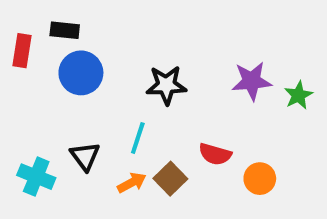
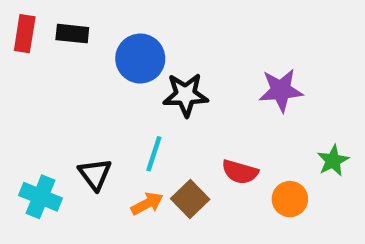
red rectangle: (22, 51) -> (25, 34), moved
blue circle: (81, 73) -> (140, 59), moved
green star: (298, 95) -> (333, 161), moved

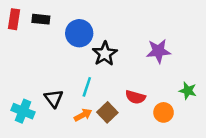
black star: (186, 95) -> (105, 54), turned -30
green star: (333, 161) -> (188, 91), turned -30

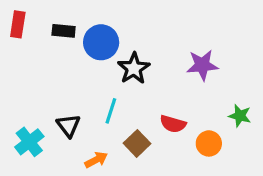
black rectangle: (41, 19) -> (64, 31), moved
cyan cross: (23, 111) -> (29, 142), turned 30
orange arrow: (83, 115) -> (96, 160), moved

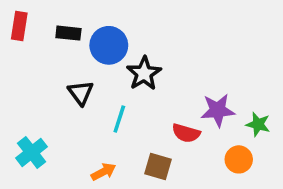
purple star: (202, 65) -> (218, 110), moved
black triangle: (68, 126) -> (81, 93), moved
brown square: (137, 143) -> (158, 166), moved, turned -30
orange circle: (209, 143) -> (239, 159), moved

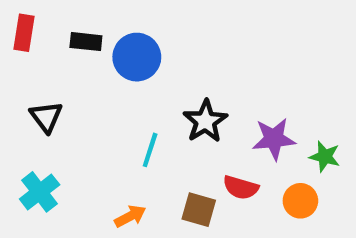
black star: (144, 73) -> (205, 121), moved
black triangle: (81, 93) -> (46, 117), moved
red semicircle: (186, 133) -> (241, 188), moved

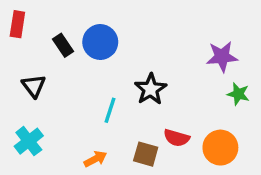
black rectangle: (86, 42) -> (63, 45), moved, turned 50
purple star: (274, 139) -> (222, 57), moved
green star: (325, 157) -> (238, 94), moved
orange circle: (300, 201) -> (220, 148), size x1.4

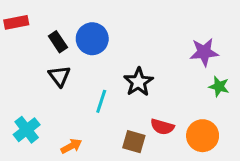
red rectangle: (17, 24) -> (16, 22), turned 70
black triangle: (34, 86) -> (59, 76), moved
orange arrow: (95, 159) -> (71, 146), moved

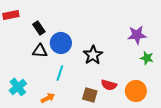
blue circle: (92, 39) -> (61, 43), moved
black triangle: (59, 76) -> (40, 51), turned -49
cyan line: (101, 101) -> (60, 73), moved

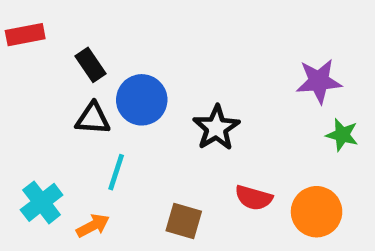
cyan line: (60, 73) -> (116, 172), moved
brown square: (90, 95) -> (184, 221), moved
orange arrow: (48, 98) -> (93, 226), moved

